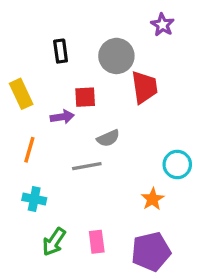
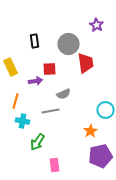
cyan cross: (34, 199) -> (22, 121), moved
green arrow: (54, 242) -> (38, 142), moved
pink rectangle: (97, 242) -> (54, 165), moved
purple pentagon: (151, 252) -> (100, 156), moved

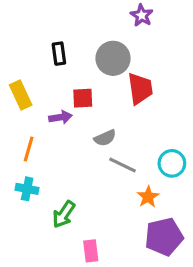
purple star: (96, 25) -> (142, 15), moved
gray line: (50, 111) -> (123, 165), moved, turned 36
cyan cross: (22, 121) -> (27, 189), moved

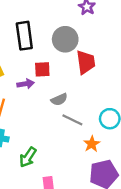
black rectangle: (59, 54) -> (24, 36), size x1.6

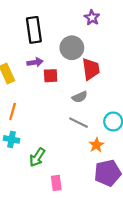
black rectangle: (24, 36) -> (34, 30), moved
purple arrow: (25, 84) -> (35, 62), moved
gray semicircle: (59, 99) -> (80, 97), moved

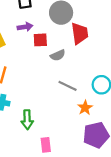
gray semicircle: (80, 97) -> (58, 55), moved
green arrow: (37, 157) -> (27, 120), turned -36

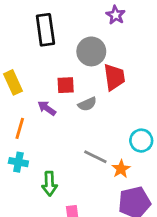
purple arrow: (25, 27) -> (47, 108), moved, turned -136
gray line: (68, 86) -> (95, 157), moved

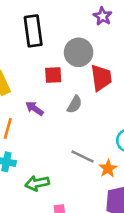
red square: (66, 85) -> (53, 75), moved
gray semicircle: (87, 104) -> (75, 104), turned -36
green arrow: (49, 184) -> (37, 183), turned 80

